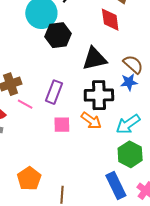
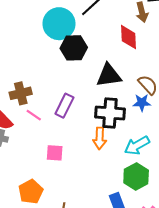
orange arrow: (91, 121) -> (100, 138), turned 50
pink square: (62, 125) -> (55, 153), moved

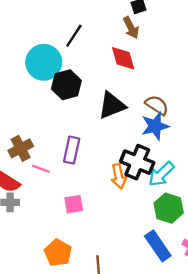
blue star: (142, 103) -> (155, 126), size x1.4
black cross: (110, 113) -> (137, 162), moved, turned 32

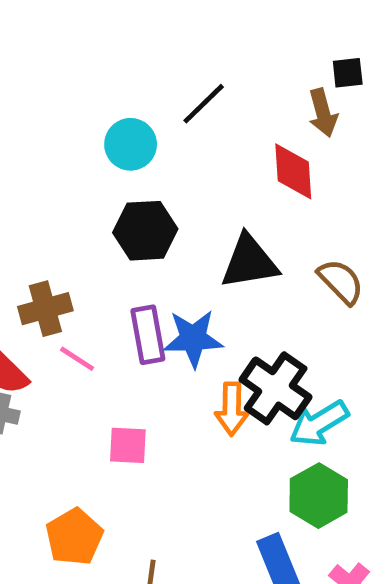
cyan circle: (44, 62) -> (131, 144), size x0.7
black hexagon: (66, 85) -> (145, 231), moved
blue star: (155, 126) -> (193, 339), moved
purple rectangle: (72, 150) -> (148, 335), turned -35

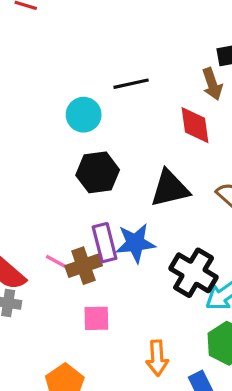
black line: (204, 104) -> (131, 84), turned 36
brown cross: (45, 309) -> (84, 266), moved
orange arrow: (232, 409) -> (157, 358), moved

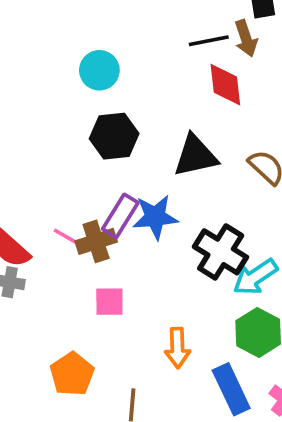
black line: (131, 84) -> (209, 41), moved
purple rectangle: (105, 243) -> (120, 216), turned 45

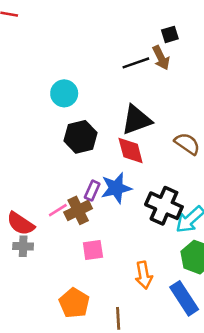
red diamond: (225, 85) -> (131, 151), moved
black triangle: (195, 156) -> (136, 120), moved
purple rectangle: (120, 216) -> (92, 191), size x0.7
pink line: (67, 237) -> (58, 210), turned -54

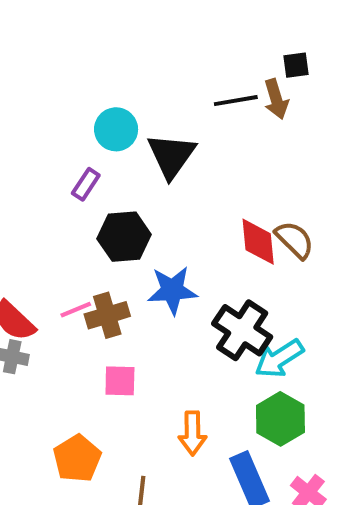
black triangle: (136, 120) -> (171, 156), moved, turned -44
black hexagon: (80, 137) -> (124, 237), moved
red diamond: (131, 151) -> (258, 242), moved
purple rectangle: (92, 191) -> (86, 184), moved

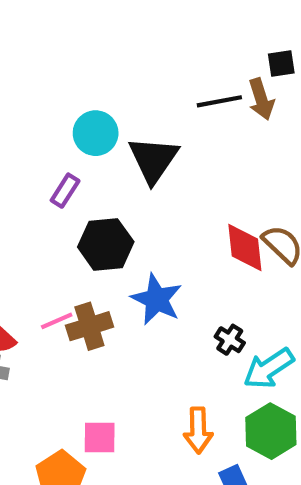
blue star: (172, 290) -> (157, 299), turned 30
black cross: (242, 330) -> (230, 340), size x0.5
pink square: (120, 381) -> (100, 437), moved
orange arrow: (192, 433) -> (198, 430), moved

